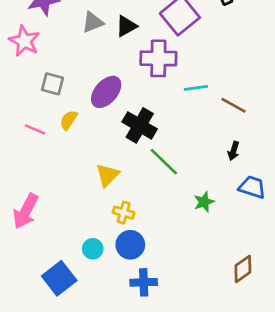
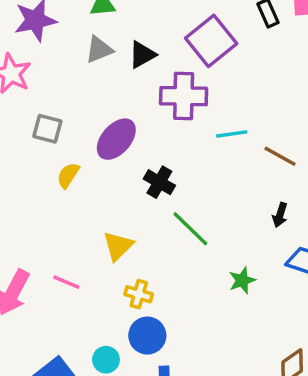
black cross: (140, 125) -> (159, 182), size x0.7
pink line: (35, 129) -> (66, 282), moved
cyan circle: (93, 249) -> (106, 360), moved

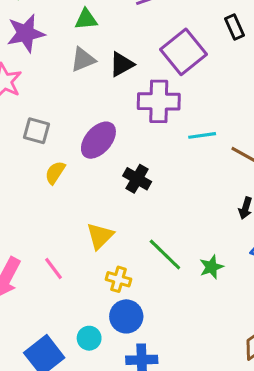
green line: (190, 229) -> (165, 255), moved
pink line: (66, 282) -> (54, 269), turned 30

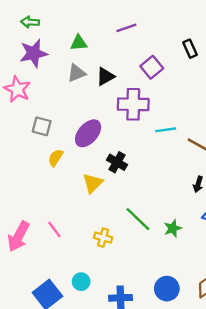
purple square: (184, 52) -> (152, 67), size x0.7
yellow triangle: (100, 236) -> (93, 183), moved
blue circle: (126, 316) -> (167, 289), moved

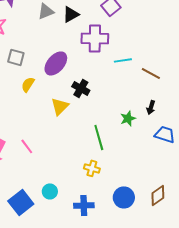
green line: (138, 219) -> (99, 137), turned 30
green star: (173, 228) -> (128, 118), moved
yellow cross: (103, 238) -> (92, 168), moved

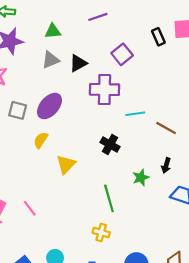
purple ellipse: (56, 63) -> (50, 106), moved
yellow semicircle: (28, 84) -> (41, 140), moved
black cross: (81, 88) -> (110, 145), moved

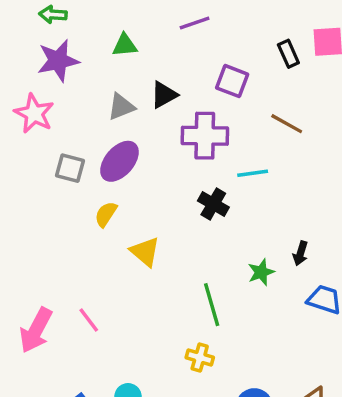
purple square: (122, 54) -> (232, 81), turned -30
gray triangle: (51, 60) -> (121, 107), moved
brown line: (166, 128) -> (287, 124), moved
black cross: (110, 145) -> (213, 204), moved
yellow triangle: (66, 164) -> (145, 252), turned -35

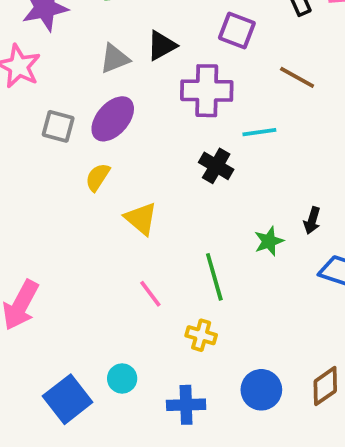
pink line: (89, 320) -> (150, 294), moved

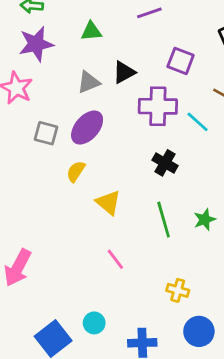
cyan line: (259, 132) -> (198, 122), moved, turned 50
green line: (214, 277) -> (164, 220), moved
yellow cross: (201, 335) -> (178, 290), moved

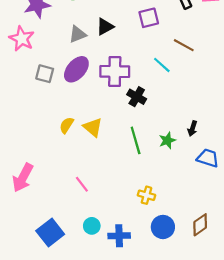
purple square: (181, 61) -> (149, 18), turned -35
purple cross: (158, 106) -> (115, 71), moved
yellow semicircle: (76, 171) -> (67, 125), moved
pink line: (115, 259) -> (82, 184), moved
cyan circle: (94, 323) -> (92, 226), moved

